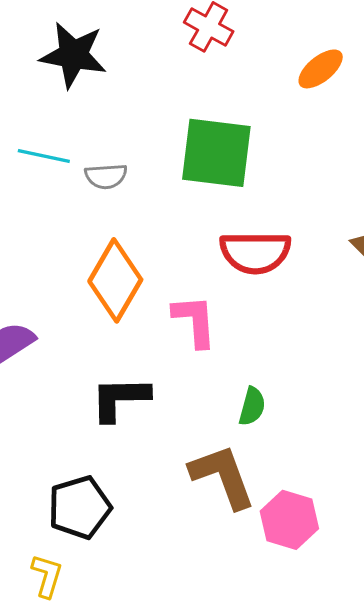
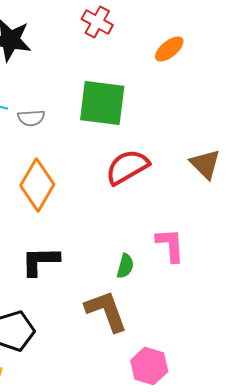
red semicircle: (255, 252) -> (127, 167), turned 150
pink L-shape: (195, 321) -> (170, 245), moved
pink hexagon: (289, 520) -> (149, 366), moved

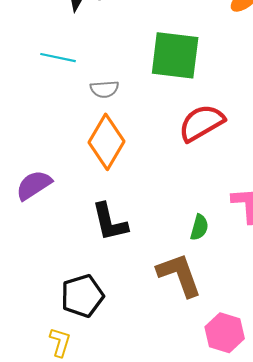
gray semicircle: (31, 118) -> (104, 89), moved
black L-shape: (40, 261) -> (110, 222), turned -102

